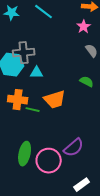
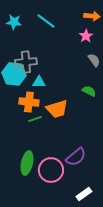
orange cross: (18, 100) -> (29, 102), moved
green line: (33, 110) -> (35, 119), turned -32

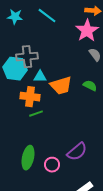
pink star: (86, 36) -> (87, 31), size x1.6
orange trapezoid: (57, 109) -> (61, 86), moved
pink circle: (51, 170) -> (52, 165), size x0.6

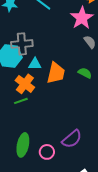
orange trapezoid: (61, 86) -> (56, 73), turned -60
orange cross: (30, 97) -> (25, 84), turned 30
green line: (36, 114) -> (21, 101), moved

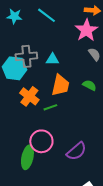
cyan triangle: (35, 64) -> (52, 59), moved
green line: (21, 101) -> (50, 107), moved
pink circle: (47, 152) -> (41, 141), moved, size x1.5

